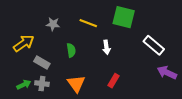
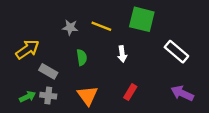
gray star: (53, 24) -> (70, 27), moved
purple arrow: (167, 72) -> (182, 93), moved

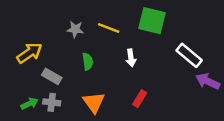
purple arrow: (182, 93) -> (208, 81), moved

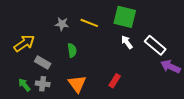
white arrow: (131, 58) -> (127, 42), moved, turned 152
green arrow: (29, 104) -> (24, 85), turned -104

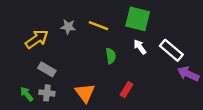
yellow arrow: (24, 43) -> (37, 39), moved
green semicircle: (72, 50) -> (111, 56), moved

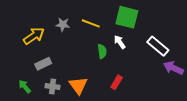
white arrow: (140, 47) -> (120, 42), moved
gray rectangle: (47, 69) -> (43, 64), turned -56
gray cross: (47, 93) -> (52, 86), moved

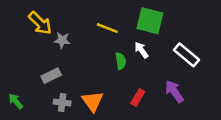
gray star: (63, 24) -> (62, 40), moved
yellow arrow: (34, 36) -> (40, 23), moved, turned 80
purple arrow: (173, 68) -> (174, 91), moved, turned 30
green arrow: (25, 86) -> (16, 101), moved

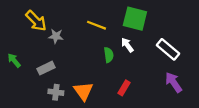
purple arrow: (174, 91) -> (173, 82), moved
green arrow: (16, 101) -> (14, 60), moved

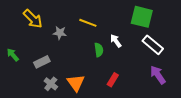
green square: (135, 19) -> (142, 17), moved
gray star: (56, 36) -> (60, 33), moved
gray cross: (56, 92) -> (51, 84), turned 32

